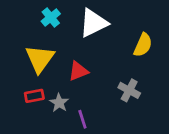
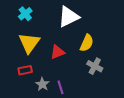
cyan cross: (51, 17) -> (25, 14), moved
yellow semicircle: (143, 45) -> (87, 43), moved
gray star: (59, 103) -> (42, 84), moved

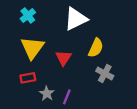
red triangle: (57, 52) -> (63, 58), turned -35
purple line: (60, 87) -> (67, 97), turned 40

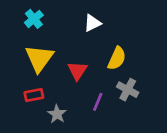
white triangle: (76, 19) -> (92, 23), size x0.6
purple line: (67, 97) -> (98, 102), moved

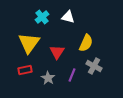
cyan cross: (34, 19) -> (42, 17), moved
white triangle: (92, 23) -> (68, 17), turned 40
gray star: (57, 114) -> (48, 78), moved

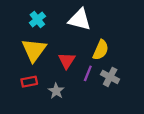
cyan cross: (42, 17) -> (37, 19), moved
white triangle: (68, 17) -> (80, 19), size x1.5
purple line: (72, 75) -> (88, 73), moved

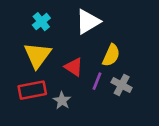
white triangle: (80, 19) -> (88, 22), turned -45
red triangle: (67, 61) -> (74, 67), turned -30
red rectangle: (29, 82) -> (32, 90), size x1.5

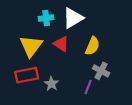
cyan cross: (41, 22) -> (46, 18), moved, turned 32
red triangle: (74, 67) -> (61, 44), moved
purple line: (97, 81) -> (88, 87), moved

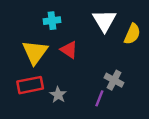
white triangle: (73, 18) -> (104, 21), moved, turned -30
yellow semicircle: (92, 46) -> (132, 34), moved

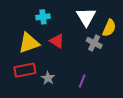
yellow triangle: (35, 52) -> (29, 43), turned 35
gray cross: (114, 80) -> (94, 43), moved

